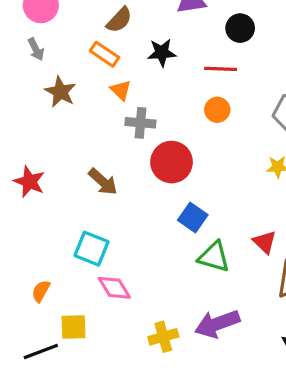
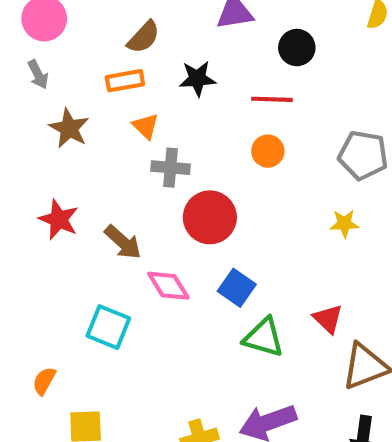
orange rectangle: (105, 54) -> (125, 81), turned -44
red star: (29, 182) -> (59, 219), moved
pink diamond: (114, 288) -> (168, 286), moved

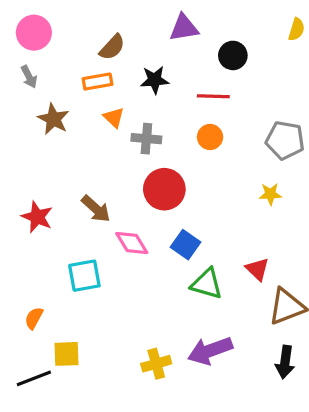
gray cross: (171, 168) -> (146, 139), moved
red star: (59, 219) -> (37, 217), moved
cyan square: (108, 327) -> (84, 276), turned -32

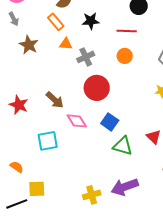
orange rectangle: (97, 82) -> (56, 22), turned 60
orange triangle: (114, 117) -> (66, 44), turned -40
gray cross: (146, 139) -> (86, 57), turned -30
orange semicircle: (34, 318) -> (17, 167), turned 96

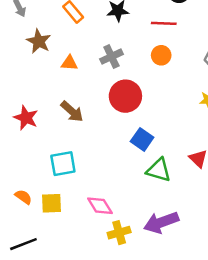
orange triangle: (66, 44) -> (69, 63), moved
pink diamond: (77, 121) -> (100, 206), moved
yellow square: (37, 189) -> (51, 203), moved

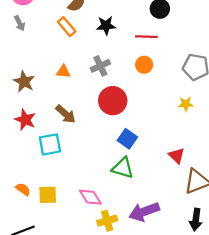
brown star: (39, 41) -> (24, 82), moved
cyan square: (63, 164) -> (50, 144), moved
green triangle: (159, 170) -> (123, 168), moved

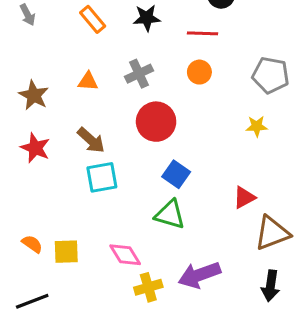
cyan square: (50, 144) -> (102, 177), moved
red triangle: (177, 156) -> (244, 197), turned 48

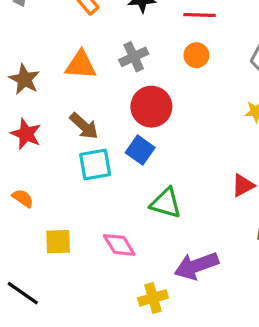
orange triangle: (88, 81) -> (81, 65), size x1.5
blue square: (176, 174) -> (140, 150), moved
orange semicircle: (32, 244) -> (23, 198), moved
yellow cross: (148, 287) -> (153, 298), moved
black line: (32, 301) -> (23, 293), turned 56

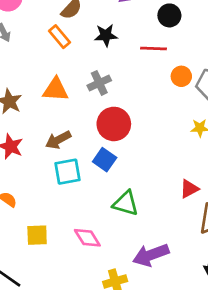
orange circle: (196, 55) -> (181, 76), moved
brown arrow: (84, 126) -> (58, 140), turned 110

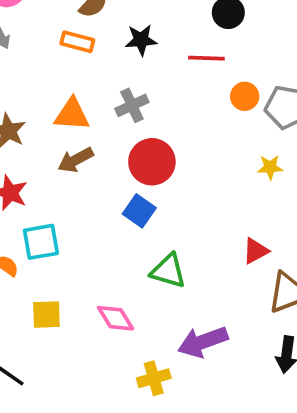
orange rectangle: (60, 37) -> (77, 42), turned -35
brown arrow: (58, 140) -> (76, 160), moved
cyan square: (67, 172) -> (41, 242), moved

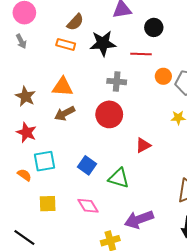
black star: (141, 40) -> (103, 43), size x1.4
gray cross: (132, 105) -> (117, 82), moved, turned 30
blue square: (139, 211) -> (87, 165), moved
red triangle: (256, 251) -> (143, 145), moved

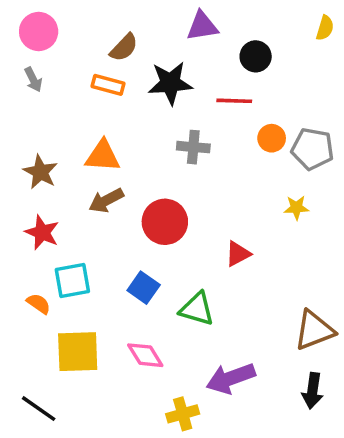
red circle: (109, 114) -> (165, 222), moved
yellow square: (48, 204) -> (78, 352), size x1.5

